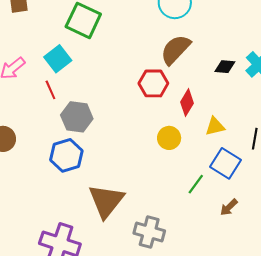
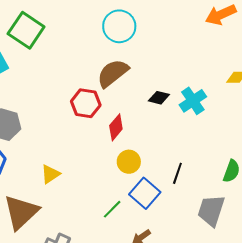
yellow triangle: (215, 126) -> (50, 174), moved, turned -30
yellow circle: (169, 138) -> (129, 162), moved

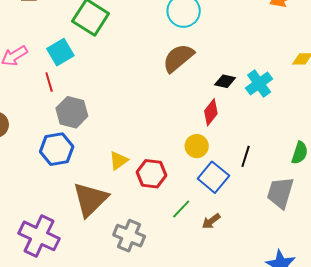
red hexagon: (86, 103) -> (151, 174), moved
red diamond: (116, 127) -> (211, 112), moved
green line: (112, 209) -> (181, 209), moved

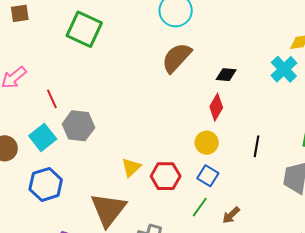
cyan square: (60, 52) -> (43, 137), moved
cyan cross: (259, 84) -> (284, 69), moved
blue hexagon: (57, 149) -> (46, 184), moved
blue square: (213, 177) -> (208, 176), moved, size x0.7

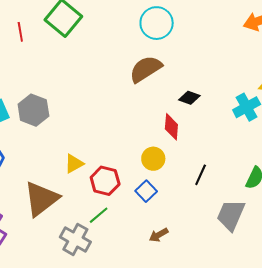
red line: (52, 99) -> (20, 32), moved
red diamond: (216, 107) -> (171, 127), turned -40
green line: (200, 207) -> (99, 215), moved

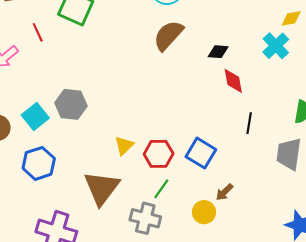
red diamond: (171, 127) -> (233, 81), moved
yellow circle: (153, 159) -> (204, 212), moved
blue square: (146, 191) -> (201, 153), size x1.4

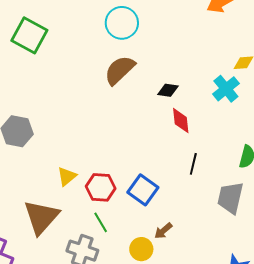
green line: (161, 189) -> (101, 222), turned -70

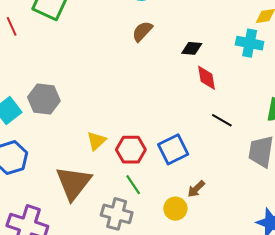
brown semicircle: (120, 70) -> (142, 31), size x0.7
cyan cross: (226, 89) -> (250, 43), turned -36
black line: (193, 164) -> (222, 120), turned -70
blue square: (143, 190) -> (173, 149), turned 32

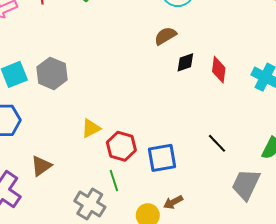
black diamond: (192, 48) -> (185, 62), moved, turned -40
red diamond: (206, 78) -> (219, 70), moved
brown triangle: (73, 183) -> (41, 166), moved, size x0.6

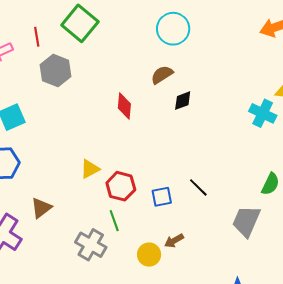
red diamond: (219, 70) -> (124, 106), moved
gray hexagon: (52, 73) -> (56, 71), moved
black line: (217, 143) -> (198, 187), moved
blue square: (162, 158) -> (162, 197), size x0.7

